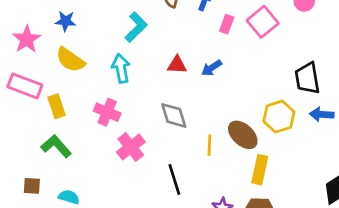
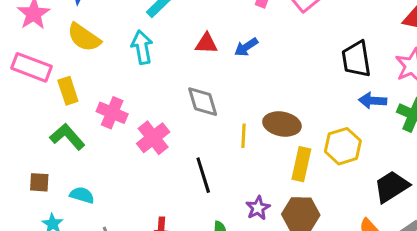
pink cross: (107, 112) -> (112, 113), moved
yellow hexagon: (279, 117) -> (343, 146), moved
brown ellipse: (243, 135) -> (282, 124), turned -32

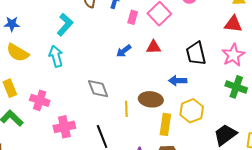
red triangle: (206, 43) -> (154, 47), moved
blue arrow: (373, 101) -> (178, 81), moved
pink cross: (153, 138) -> (64, 127), moved, turned 30

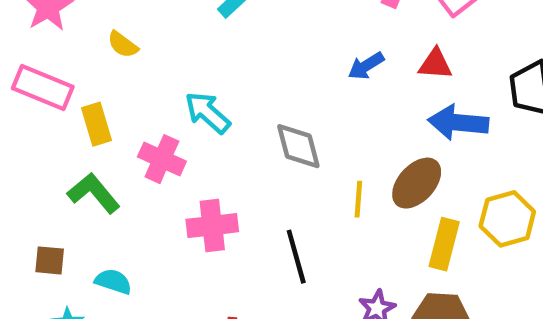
yellow semicircle: (18, 53) -> (123, 45), size x0.6
cyan arrow: (56, 56) -> (208, 112), moved, turned -40
blue arrow: (178, 81) -> (458, 123), moved, size x1.4
brown ellipse: (151, 99) -> (417, 183), turned -60

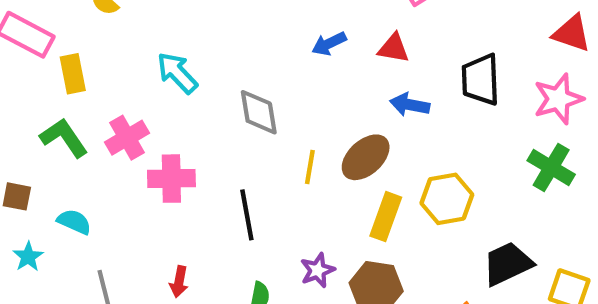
blue arrow: (458, 123) -> (410, 105), size x0.7
pink cross: (162, 159) -> (127, 138), moved, turned 30

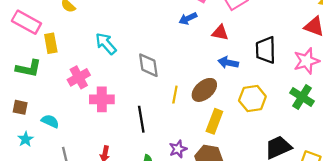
blue arrow: (329, 44) -> (188, 18), moved
green L-shape: (64, 138) -> (28, 68), moved, turned 135
yellow hexagon: (447, 199) -> (252, 99), moved

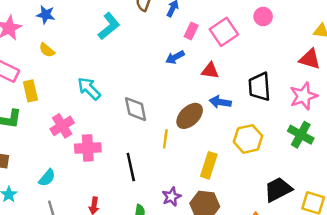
brown ellipse: (204, 90) -> (190, 116), moved
cyan semicircle: (50, 121) -> (47, 178), moved, turned 108

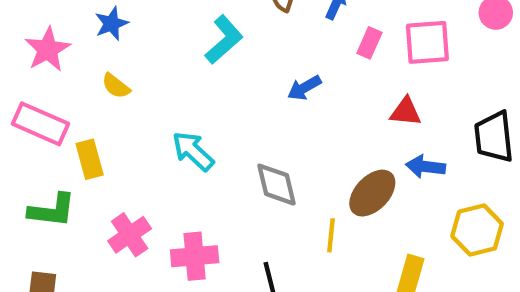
blue star: (46, 15) -> (111, 24), turned -30
pink square: (224, 32) -> (427, 42), turned 32
blue arrow: (175, 57) -> (304, 88), moved
pink cross: (62, 126) -> (130, 235), moved

